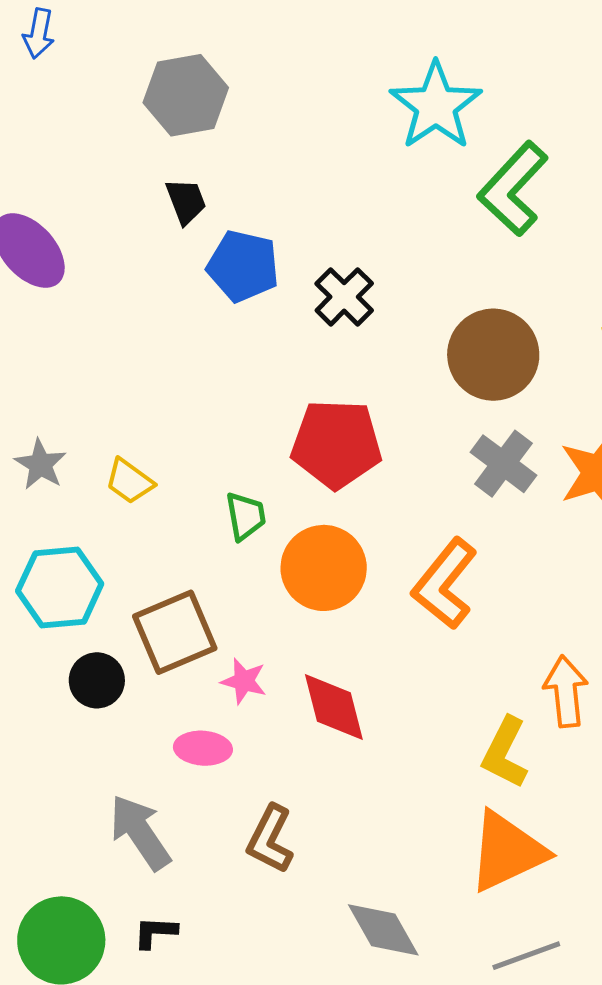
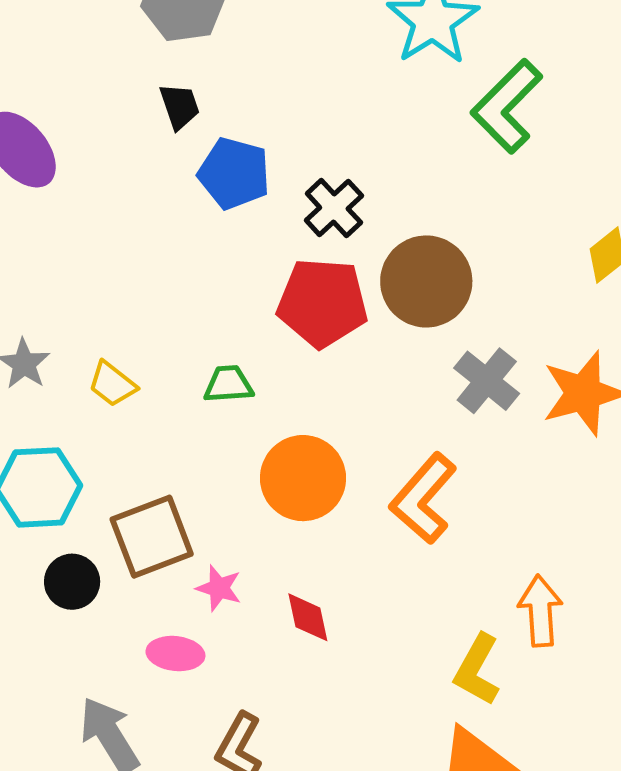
brown circle: (493, 355) -> (426, 281), moved
red pentagon: (336, 444) -> (322, 303), moved
green trapezoid: (246, 516) -> (228, 384), moved, turned -86
red diamond: (334, 707) -> (308, 617), size x0.7

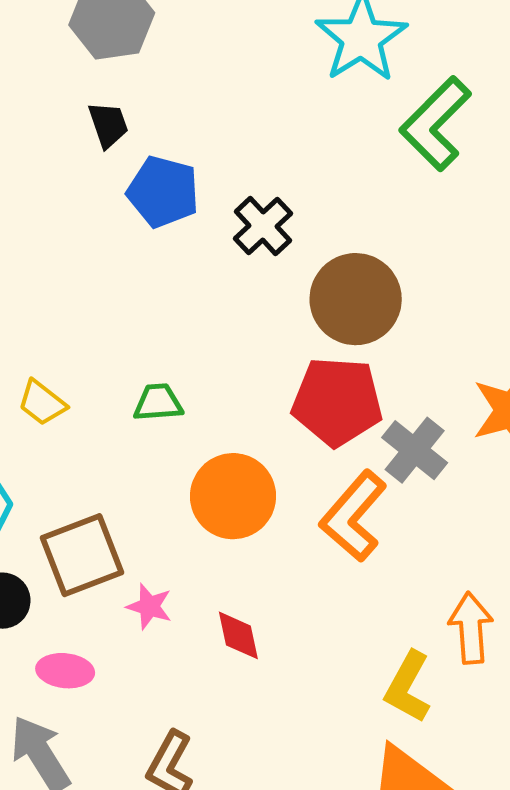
red pentagon: (322, 303) -> (337, 402), moved
gray cross: (487, 381) -> (415, 450), moved
pink ellipse: (175, 654) -> (65, 671), moved

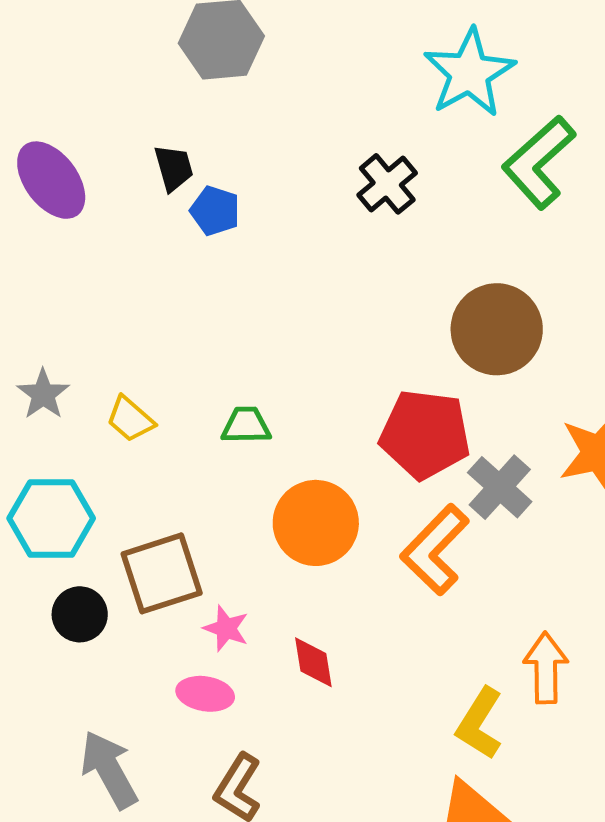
black trapezoid: (108, 125) -> (174, 168), moved
blue pentagon: (163, 192) -> (215, 211), moved, size x0.7
black cross: (263, 226) -> (387, 184), moved
brown circle: (356, 299) -> (497, 329), moved
pink ellipse: (65, 671) -> (205, 694), moved

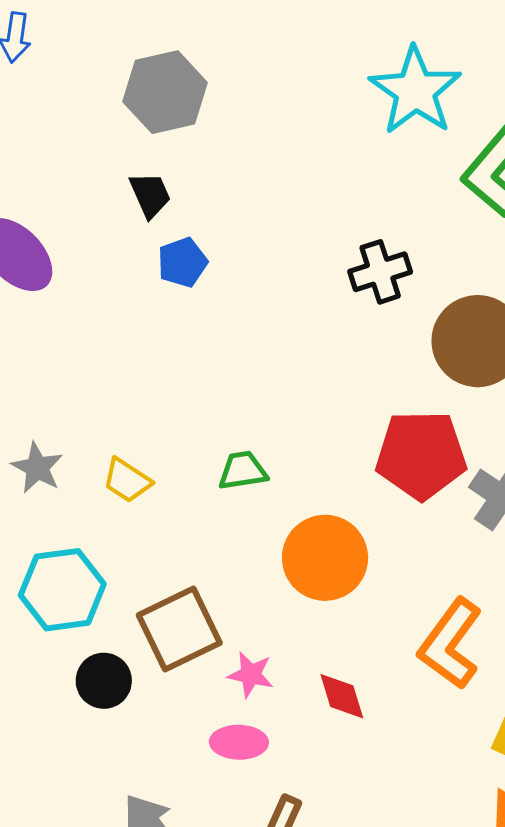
black trapezoid: (174, 168) -> (150, 195), moved
black cross: (387, 184) -> (380, 272), moved, turned 30
blue pentagon: (215, 211) -> (182, 262), turned -30
orange L-shape: (435, 550) -> (450, 644), moved

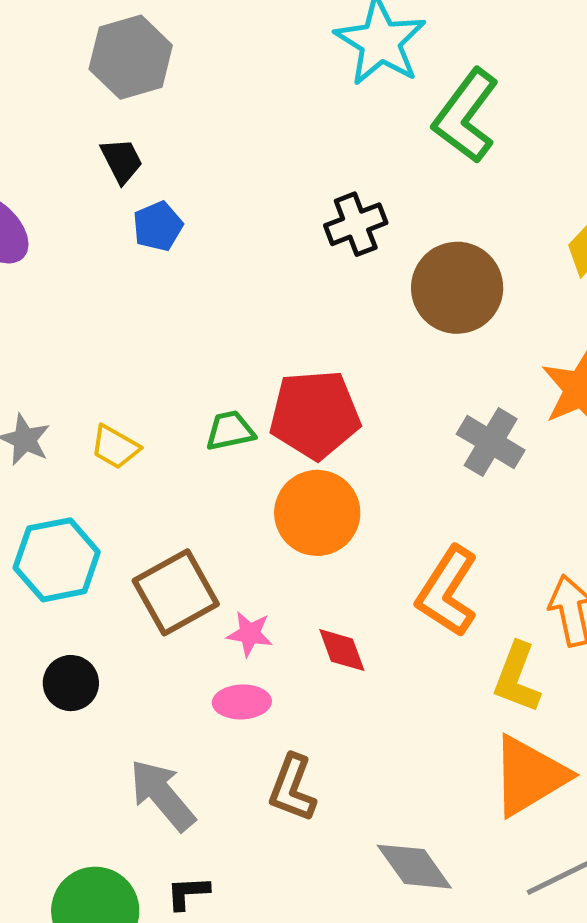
red pentagon: (421, 455) -> (315, 415), moved
black circle: (104, 681) -> (71, 683), moved

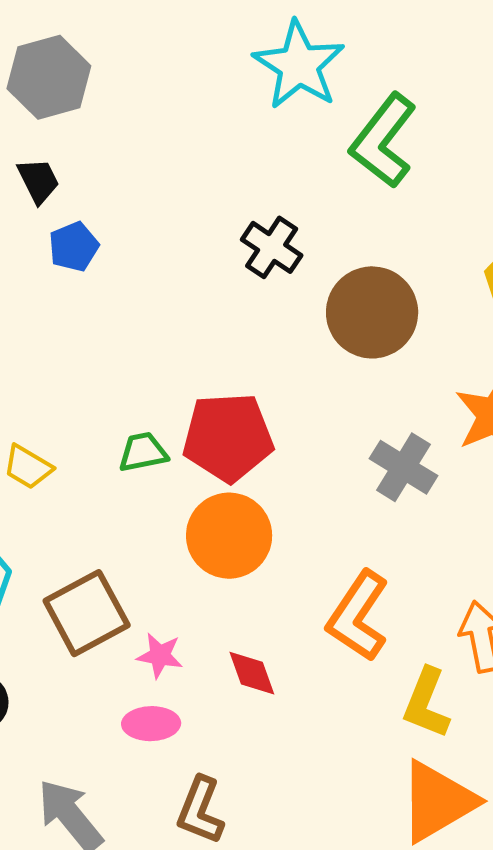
black cross: (356, 224) -> (272, 247), turned -36

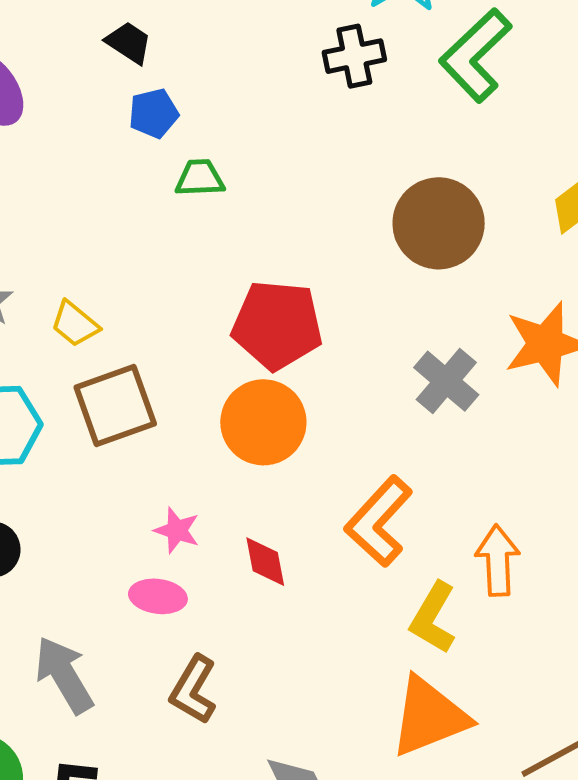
black trapezoid: (38, 181) -> (129, 43), turned -39
black cross: (272, 247) -> (354, 56), moved, turned 36
green trapezoid: (143, 452) -> (200, 178), moved
brown square: (87, 613) -> (115, 406), moved

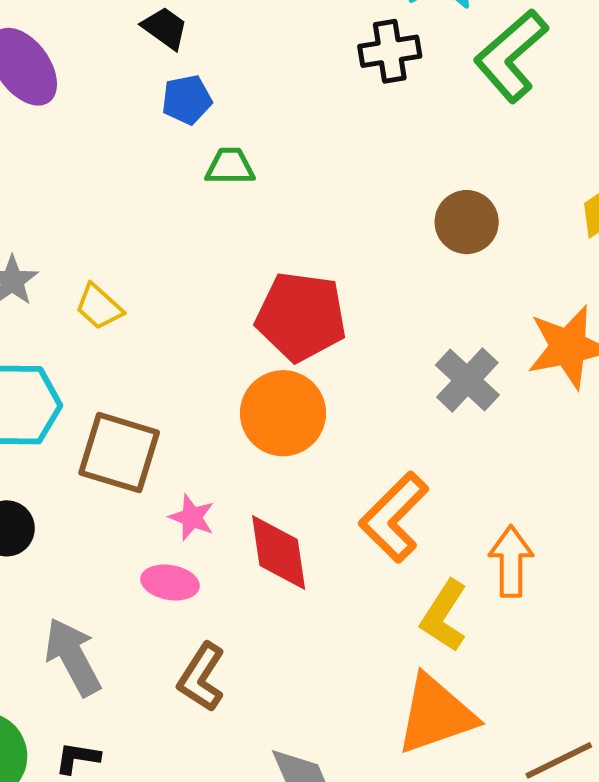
brown circle: (439, 223) -> (467, 222), size x0.7
brown square: (115, 406) -> (119, 453), moved, turned 34
red diamond: (265, 562) -> (279, 552), size x1.5

